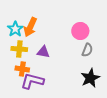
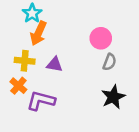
cyan star: (15, 29) -> (32, 13), moved
orange cross: (22, 69) -> (18, 86), moved, turned 32

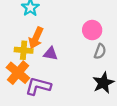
orange arrow: (38, 33) -> (36, 38), moved
orange cross: (18, 86) -> (18, 73), size x1.5

